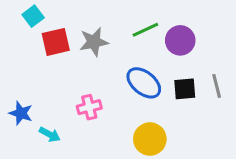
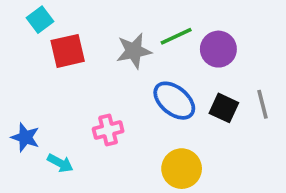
gray star: (94, 42) -> (134, 51), moved
black square: (185, 89) -> (224, 108), turned 30

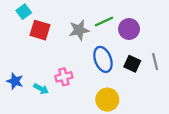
red square: (68, 51) -> (40, 30), turned 30
blue ellipse: (174, 101) -> (103, 59), turned 30
cyan arrow: (60, 163) -> (41, 89), moved

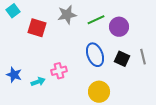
cyan square: (24, 12) -> (13, 11), moved
gray star: (79, 30) -> (67, 15), moved
cyan arrow: (41, 89) -> (38, 82), turned -48

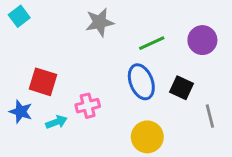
green line: (96, 20) -> (152, 43), moved
purple circle: (119, 27) -> (202, 40), moved
red square: (37, 28) -> (43, 82), moved
gray line: (143, 57) -> (210, 116), moved

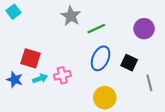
gray star: (100, 22) -> (71, 16), turned -30
green line: (152, 43) -> (96, 29), moved
blue ellipse: (141, 82) -> (101, 58), turned 45
cyan arrow: (56, 122) -> (40, 79), moved

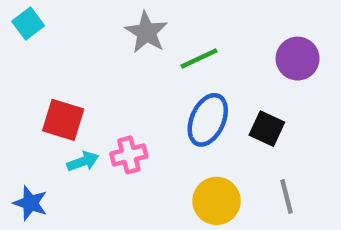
blue star: (15, 80) -> (30, 203), moved
gray line: (149, 83) -> (287, 197), moved

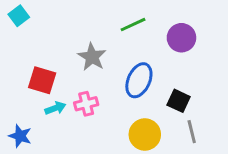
gray star: (146, 32) -> (92, 57), moved
green line: (199, 59) -> (133, 25), moved
purple circle: (298, 59) -> (181, 38), moved
black square: (267, 129) -> (179, 101), moved

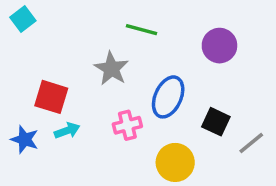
green line: (133, 25) -> (142, 30), moved, turned 40
pink cross: (86, 104) -> (127, 125), moved
gray line: (192, 132) -> (251, 143), moved, turned 65
blue star: (20, 136) -> (25, 139), moved

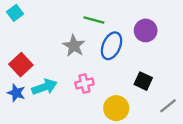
red square: (51, 97) -> (21, 65), moved, turned 30
blue ellipse: (168, 97) -> (111, 46), moved
cyan arrow: (67, 131) -> (44, 87), size x1.5
gray line: (251, 143) -> (168, 106), moved

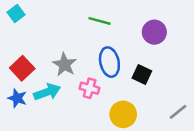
gray star: (74, 46) -> (65, 65), moved
blue ellipse: (111, 46) -> (109, 62), moved, turned -36
black square: (143, 81) -> (142, 74), moved
pink cross: (84, 83) -> (90, 88), turned 30

